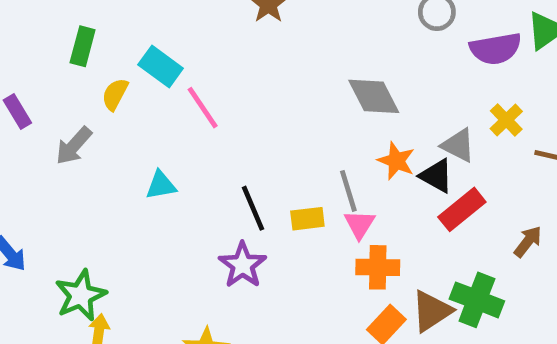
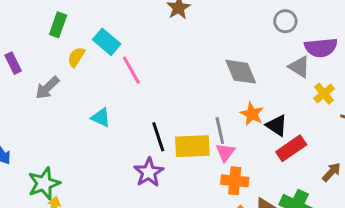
gray triangle: (458, 145) -> (299, 67), moved
cyan triangle: (161, 185) -> (101, 117), turned 30
yellow rectangle: (307, 219) -> (192, 146), size x1.6

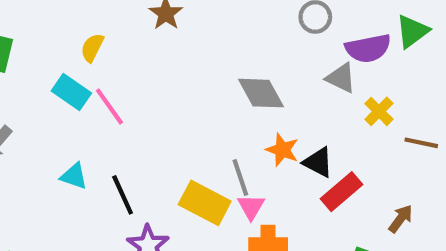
cyan rectangle: (107, 42) -> (71, 92), moved
yellow semicircle: (76, 57) -> (92, 48), moved
black line: (158, 137) -> (123, 195), moved
yellow rectangle: (192, 146) -> (205, 203), turned 36

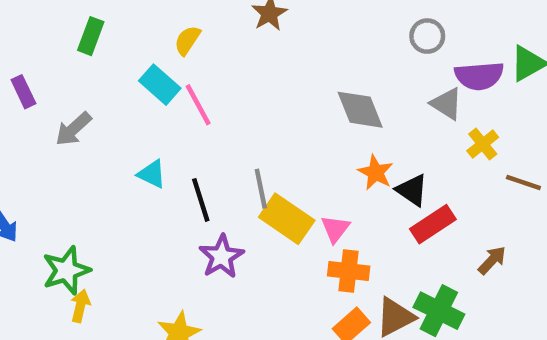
gray line: (240, 177) -> (261, 189), moved

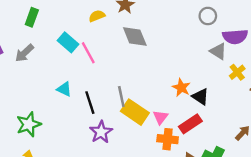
yellow semicircle: (187, 40) -> (97, 16), moved, turned 35
gray diamond: (360, 110) -> (135, 37), moved
gray arrow: (73, 129) -> (24, 53), moved
red rectangle: (433, 224) -> (190, 124), moved
green star: (66, 270) -> (29, 124), moved

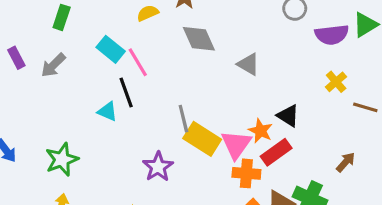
gray triangle: (218, 51) -> (248, 64), moved
orange star: (181, 88) -> (261, 131), moved
black line: (90, 103) -> (126, 93), moved
pink triangle: (160, 117) -> (236, 145), size x1.5

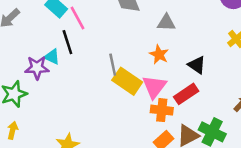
gray triangle: (248, 64) -> (166, 23), turned -30
orange star: (261, 131) -> (159, 54), moved
purple star: (158, 167) -> (37, 68), moved, turned 30

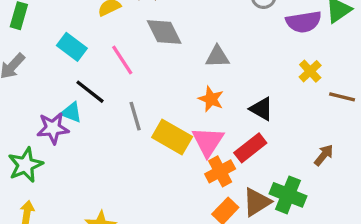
pink line: (78, 18) -> (122, 60), moved
black line: (67, 42) -> (90, 92), turned -30
gray line: (113, 65) -> (135, 116), moved
orange cross: (162, 110) -> (220, 171), turned -30

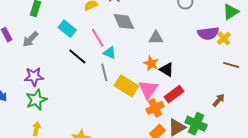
purple semicircle: (304, 22) -> (208, 33), moved
yellow cross: (310, 71) -> (224, 38), moved
black triangle: (261, 109) -> (167, 70), moved
cyan triangle: (71, 112) -> (110, 53), moved
purple star: (53, 128) -> (34, 77), moved

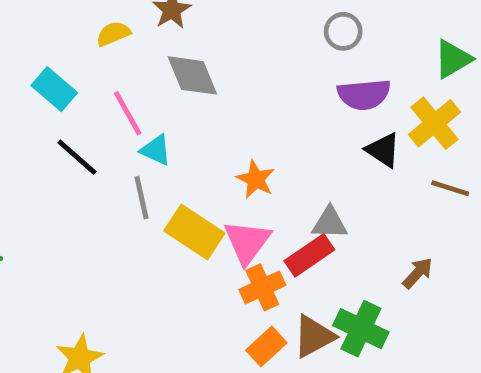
purple semicircle: (208, 33) -> (364, 94), moved
gray triangle: (156, 38) -> (330, 223), moved
yellow cross: (224, 38) -> (434, 123), size x1.5
black triangle: (167, 70) -> (383, 150), moved

